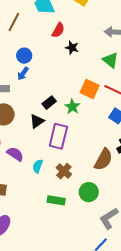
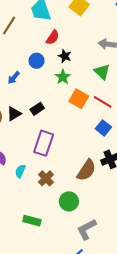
blue circle: (24, 56) -> (36, 61), moved
green star: (72, 107) -> (63, 77), moved
black triangle: (37, 121) -> (14, 114), moved
green rectangle: (56, 200) -> (32, 221), moved

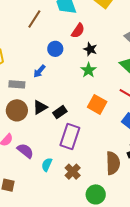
blue circle: (36, 61) -> (55, 49), moved
orange square: (79, 99) -> (97, 104), moved
black rectangle: (37, 109) -> (60, 112), moved
brown semicircle: (86, 170) -> (113, 163), turned -35

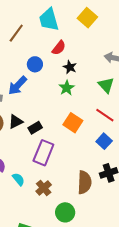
blue arrow: (39, 71) -> (18, 86), size x1.5
cyan semicircle: (47, 165) -> (18, 179), turned 112

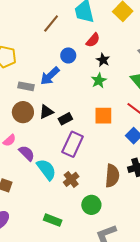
orange square: (73, 123) -> (103, 116), turned -36
cyan semicircle: (18, 179) -> (46, 169), size x1.6

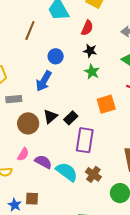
red semicircle: (93, 40) -> (87, 28), moved
gray rectangle: (26, 86) -> (14, 99), moved

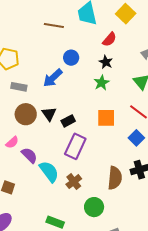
brown line: (30, 30) -> (54, 26), turned 60
black triangle: (50, 116) -> (49, 114), turned -42

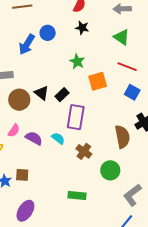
blue arrow: (53, 78) -> (27, 44), moved
green star: (102, 83) -> (77, 62), moved
cyan semicircle: (49, 172) -> (58, 138), moved, size x0.6

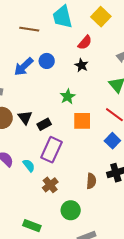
brown semicircle: (122, 137) -> (91, 181), size x0.7

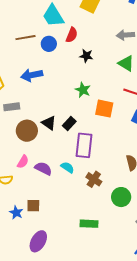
red semicircle: (85, 42) -> (72, 35), moved
blue circle: (47, 61) -> (49, 44), moved
blue arrow: (24, 67) -> (32, 75), turned 50
orange square: (82, 121) -> (104, 109), turned 30

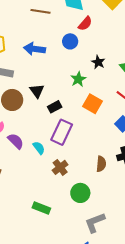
blue circle: (49, 44) -> (70, 41), moved
black star: (86, 56) -> (98, 62), moved
black triangle: (49, 123) -> (37, 91), moved

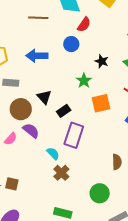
orange square: (93, 104) -> (101, 103), turned -36
purple semicircle: (16, 141) -> (31, 131), moved
brown cross: (60, 167) -> (61, 173), moved

